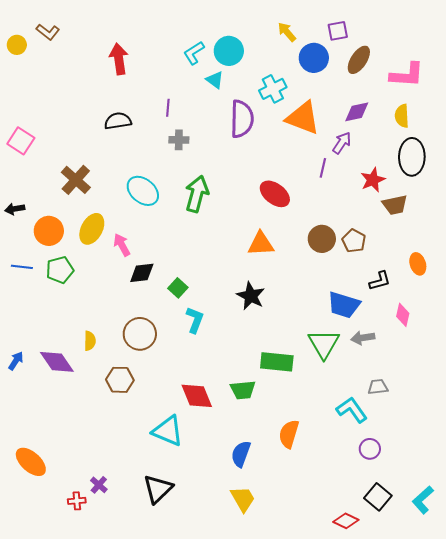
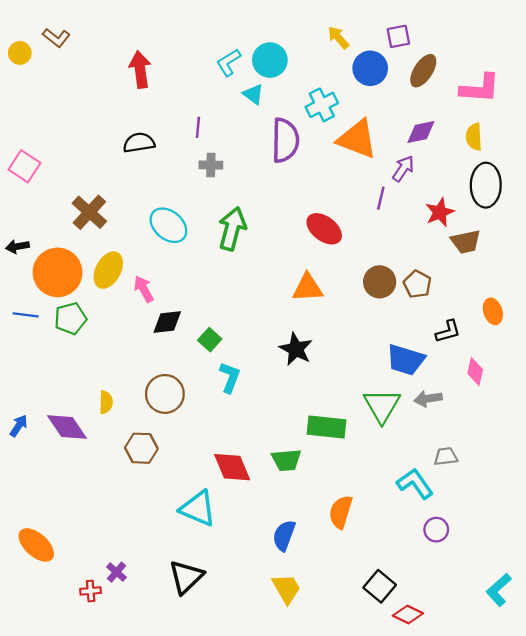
orange circle: (49, 231) -> (58, 272), size x1.4
black square: (378, 497) -> (380, 586), moved

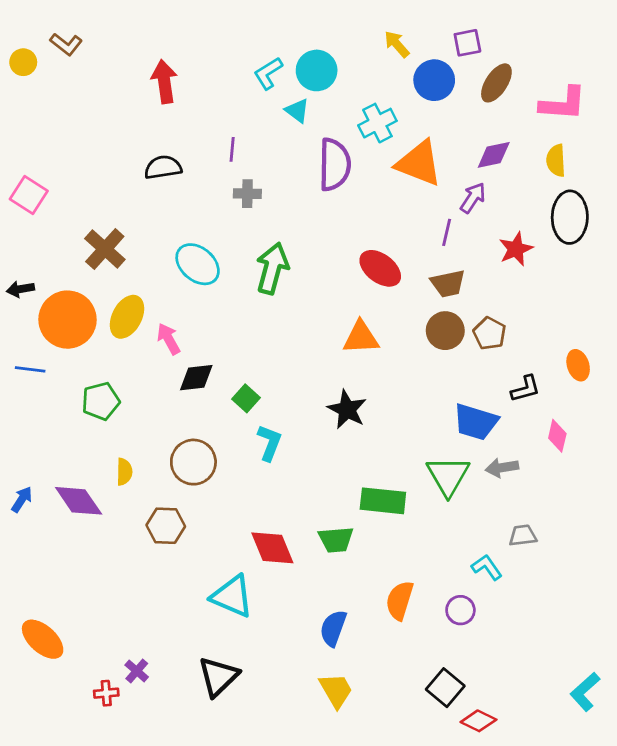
brown trapezoid: (466, 242) -> (448, 284), moved
green pentagon: (70, 318) -> (101, 401), moved
cyan L-shape: (415, 484) -> (487, 567), size x0.7
purple circle: (436, 530) -> (460, 610), moved

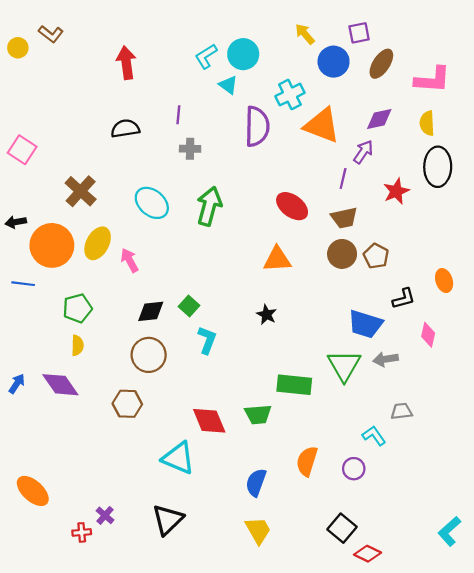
black diamond: (196, 378) -> (151, 311), moved
black star: (347, 409) -> (267, 315), size x0.7
yellow semicircle: (124, 472) -> (77, 345), moved

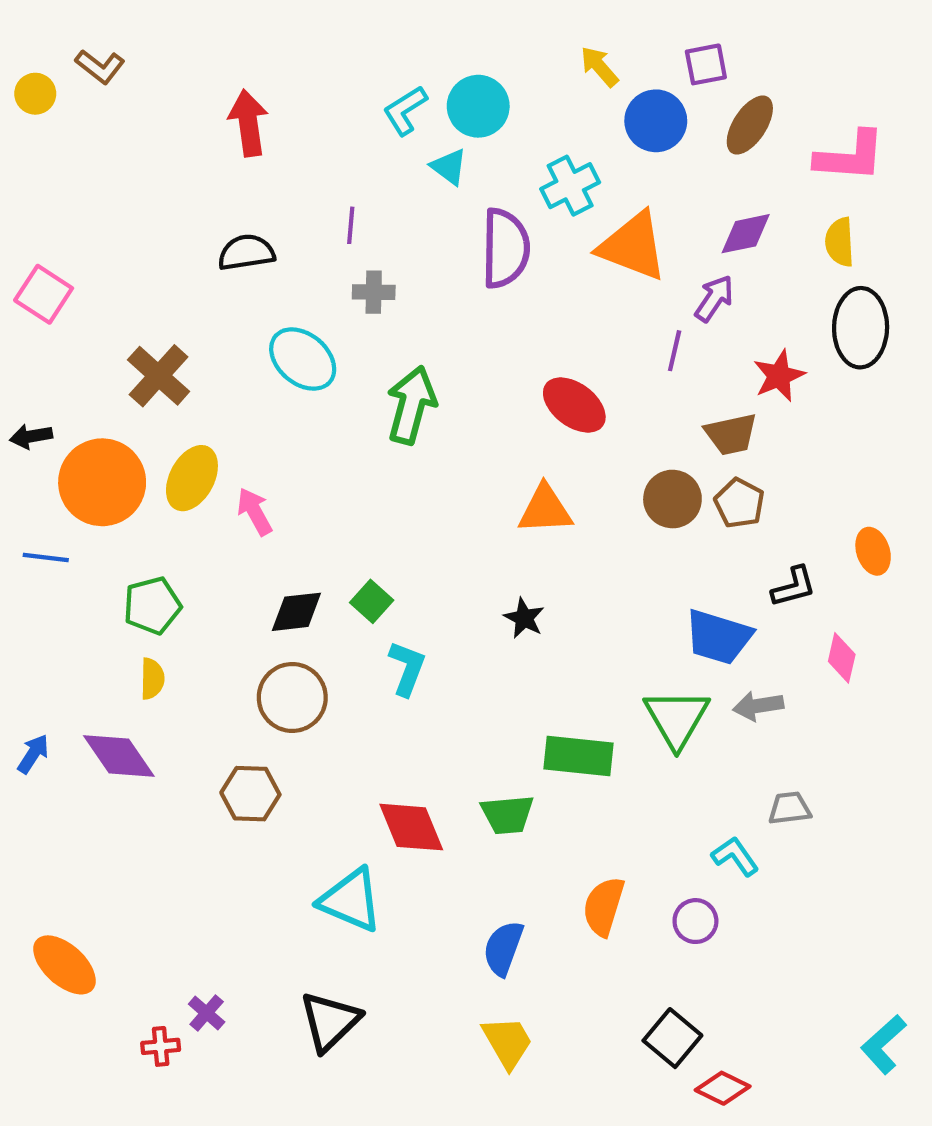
cyan ellipse: (152, 203) -> (303, 359), moved
brown trapezoid: (344, 218) -> (731, 434), moved

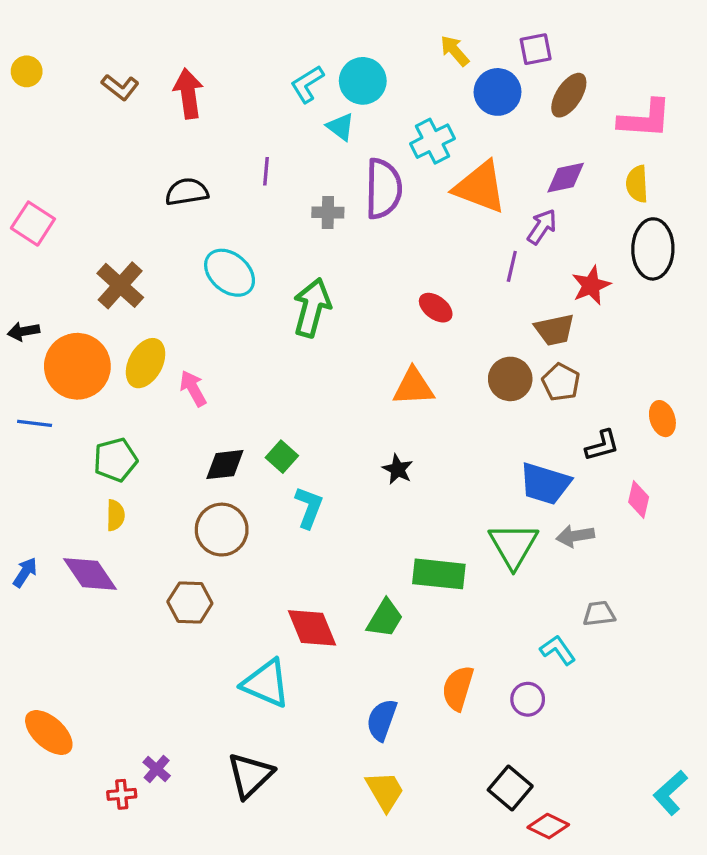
brown L-shape: (100, 67) -> (120, 87), moved
gray cross: (374, 292) -> (328, 212), moved
red ellipse: (574, 405) -> (436, 308), size x0.7
green trapezoid: (507, 814) -> (385, 618), turned -54

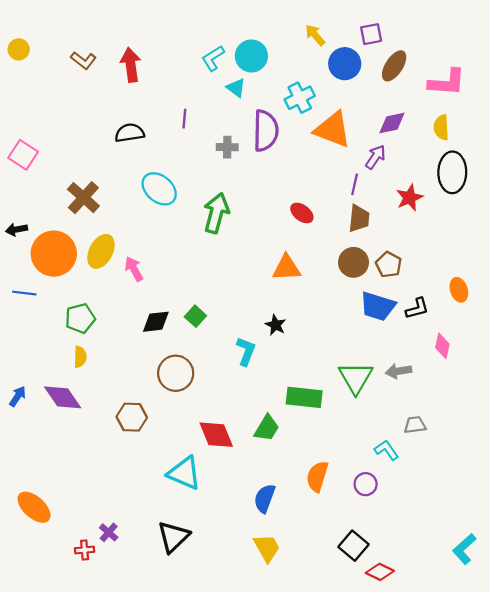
brown trapezoid: (555, 330) -> (359, 218), moved, turned -72
blue trapezoid: (545, 484) -> (378, 306), moved
cyan L-shape: (309, 507) -> (246, 351), moved
brown circle: (222, 530) -> (176, 373), moved

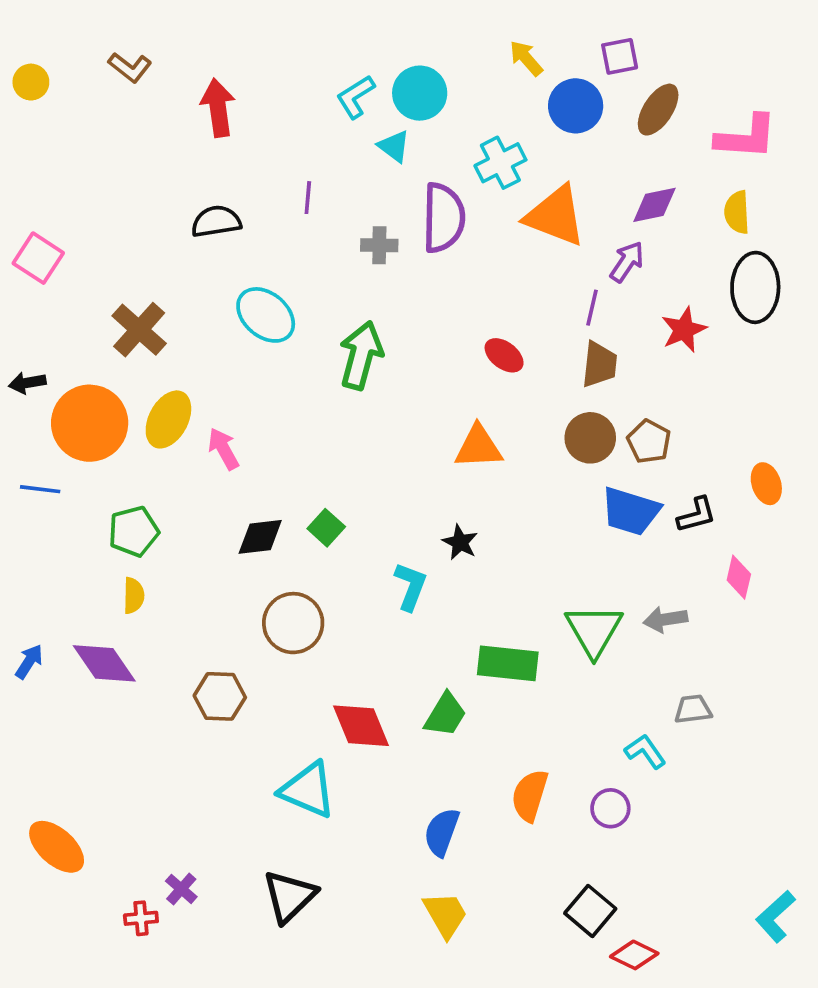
brown L-shape: (83, 60) -> (130, 67), moved

